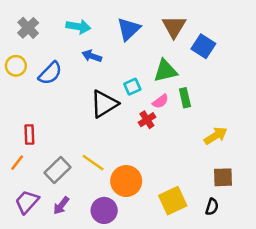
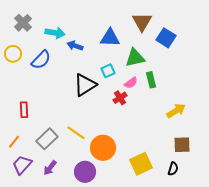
cyan arrow: (78, 27) -> (55, 33), moved
blue triangle: (129, 29) -> (110, 38), moved, turned 45
orange line: (17, 163) -> (14, 142), moved

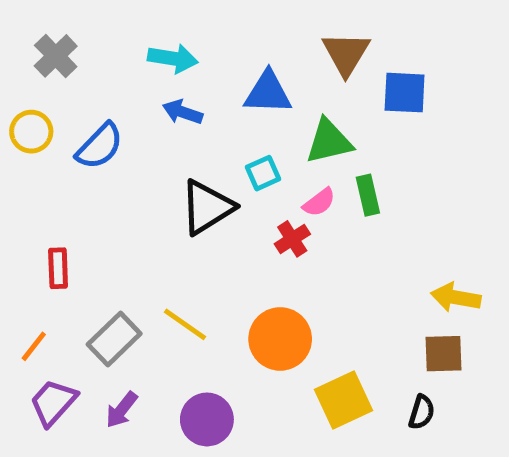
cyan arrow: (55, 33) -> (173, 58), moved
blue square: (166, 38) -> (405, 93), turned -30
yellow arrow: (176, 111) -> (456, 297), moved, turned -138
orange circle: (103, 148) -> (280, 339), moved

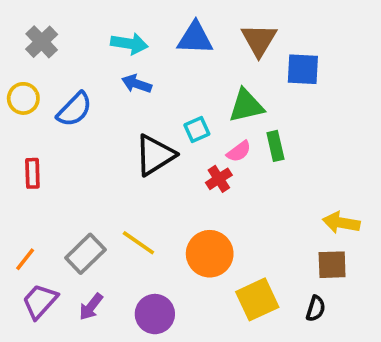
blue triangle: (268, 93) -> (195, 38), moved
red rectangle: (58, 268) -> (32, 173), moved

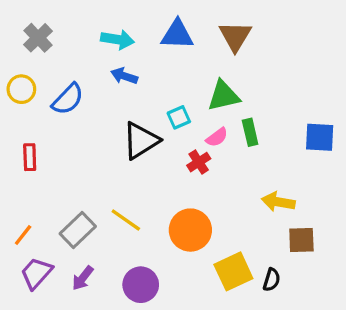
blue square: (303, 69) -> (320, 137), moved
yellow arrow: (341, 223) -> (278, 202), moved
black semicircle: (316, 309) -> (272, 280), moved

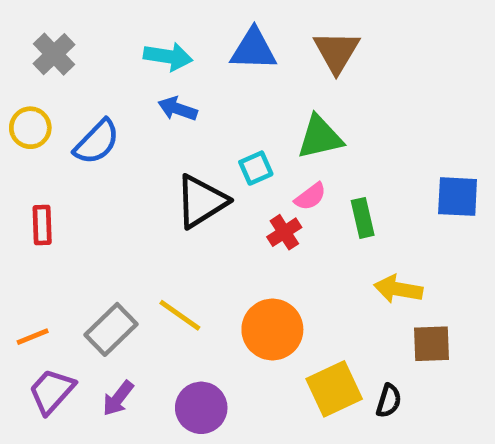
green rectangle: (250, 132) -> (363, 218), moved
orange line: (23, 235) -> (33, 337), turned 30

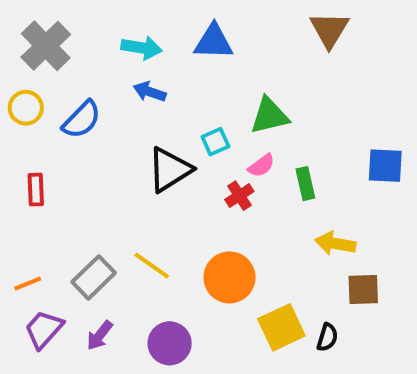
brown triangle: (337, 52) -> (329, 30), moved
gray cross: (54, 54) -> (46, 46), size x1.4

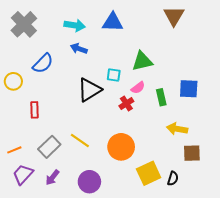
yellow circle: (26, 108) -> (13, 81), moved
cyan square: (215, 142) -> (114, 75), turned 32
blue square: (385, 166) -> (189, 89), moved
red rectangle: (36, 190) -> (34, 110), moved

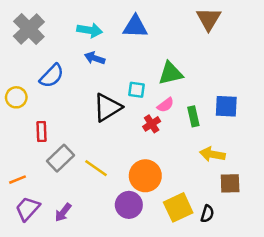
gray rectangle: (49, 147) -> (61, 158), moved
purple circle: (89, 182) -> (129, 205), moved

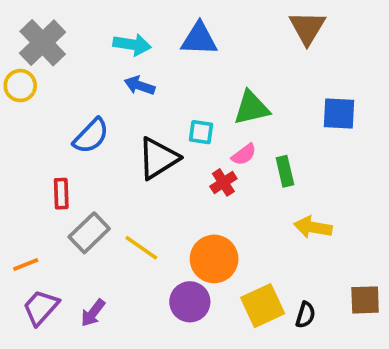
blue semicircle: (52, 76) -> (91, 136), moved
yellow circle: (16, 97) -> (20, 86), moved
blue square: (226, 106) -> (339, 113), moved
brown square: (230, 183) -> (365, 300), moved

